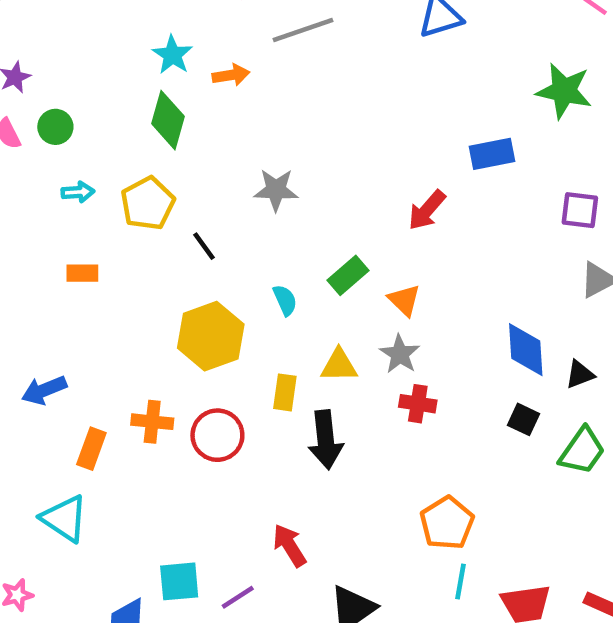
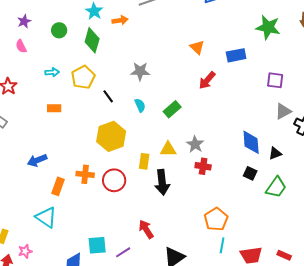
green circle: (55, 127) -> (59, 30), moved
cyan semicircle: (285, 300) -> (140, 105), moved
orange triangle: (404, 300) -> (197, 47), moved

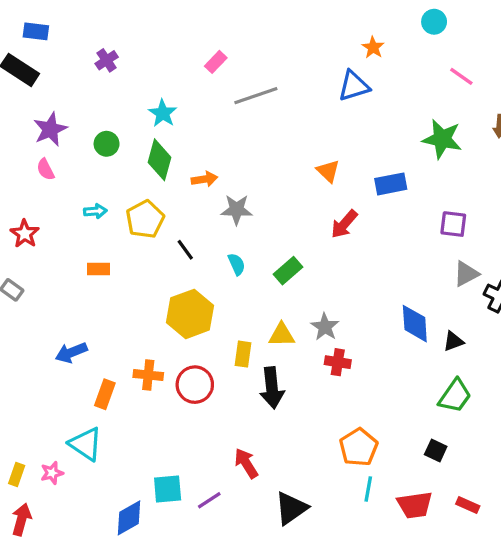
orange arrow: (120, 20) -> (204, 179), moved
purple star: (24, 21) -> (50, 129), size x1.5
black square: (250, 173) -> (436, 450), moved
pink star: (25, 251) -> (52, 473), moved

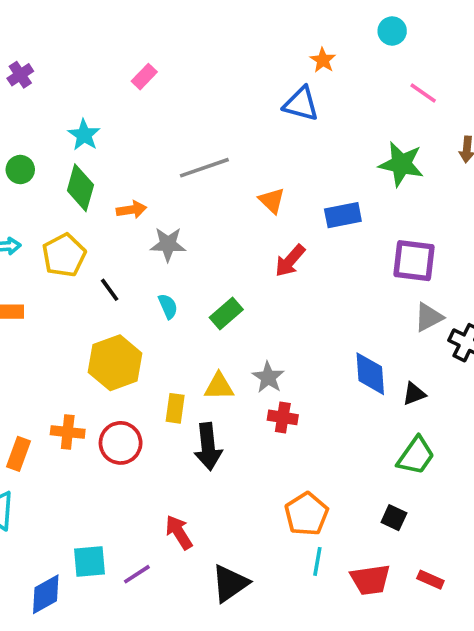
blue triangle: (354, 86) -> (301, 104), turned 32
gray line: (256, 96) -> (204, 168), moved
purple square: (453, 224) -> (414, 261), size x1.4

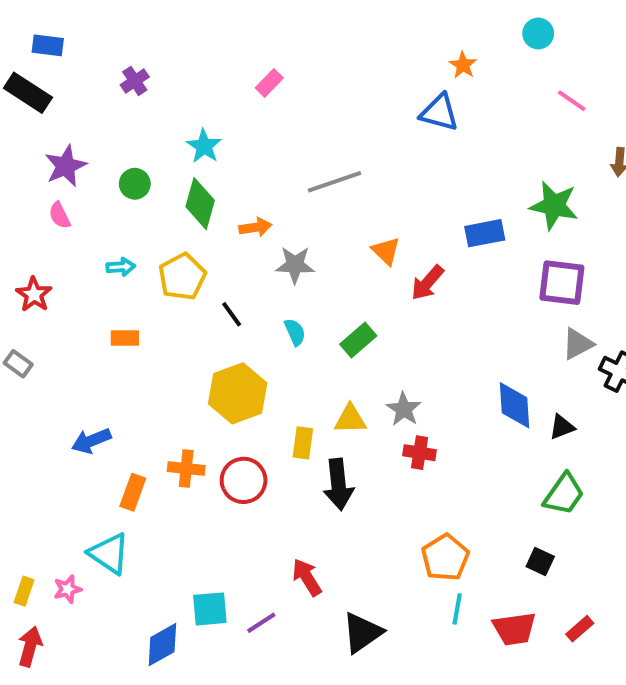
green star: (401, 164) -> (554, 206), moved
orange triangle: (272, 201) -> (386, 251), moved
red rectangle: (430, 580) -> (580, 629), turned -65

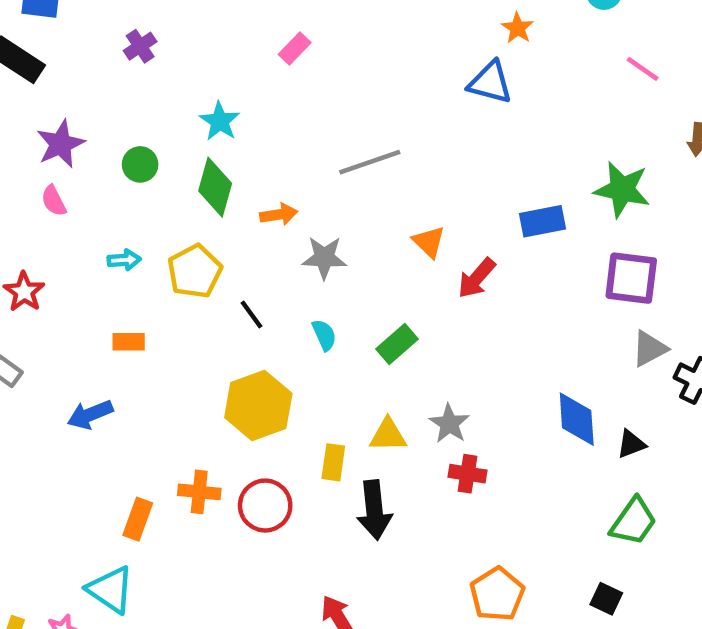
blue arrow: (91, 441) -> (90, 415), moved

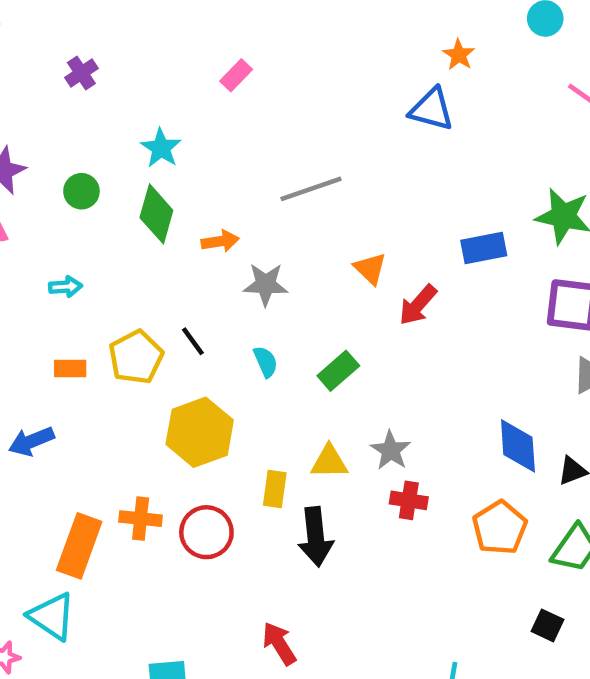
yellow pentagon: (195, 271) -> (136, 357), moved
orange rectangle: (138, 519) -> (79, 546), size x1.5
orange pentagon: (497, 594) -> (500, 528), moved

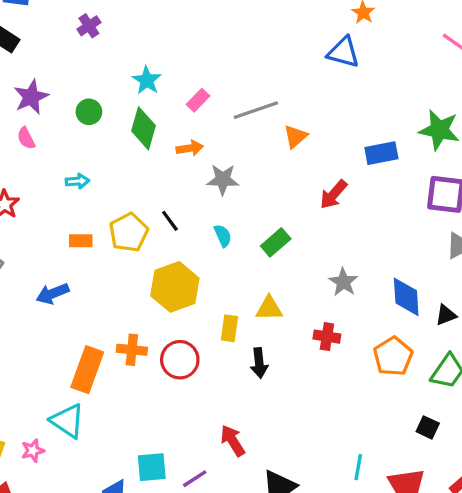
pink rectangle: (236, 75) -> (198, 100), moved
orange triangle: (370, 269) -> (296, 137), moved, turned 35
gray star: (391, 450) -> (343, 282), moved
black arrow: (316, 537) -> (259, 363), size x0.7

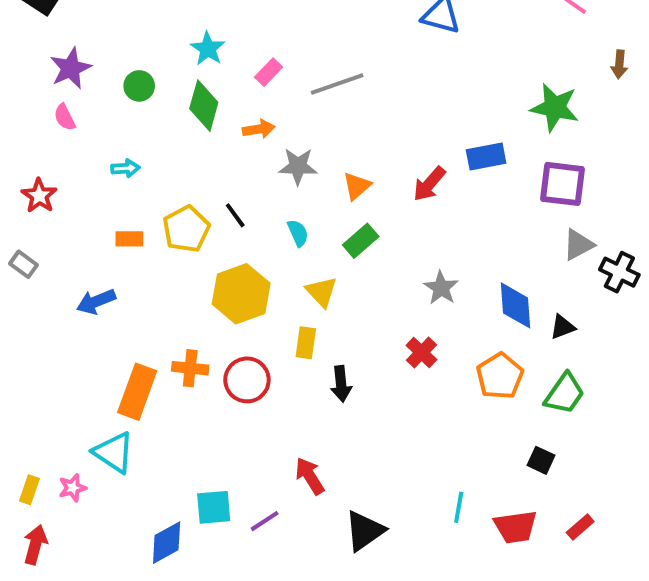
orange triangle: (296, 137) -> (357, 186), moved
blue rectangle: (381, 153) -> (486, 156), moved
yellow triangle: (269, 308) -> (321, 292), moved, turned 48
red cross: (327, 337) -> (421, 352), turned 35

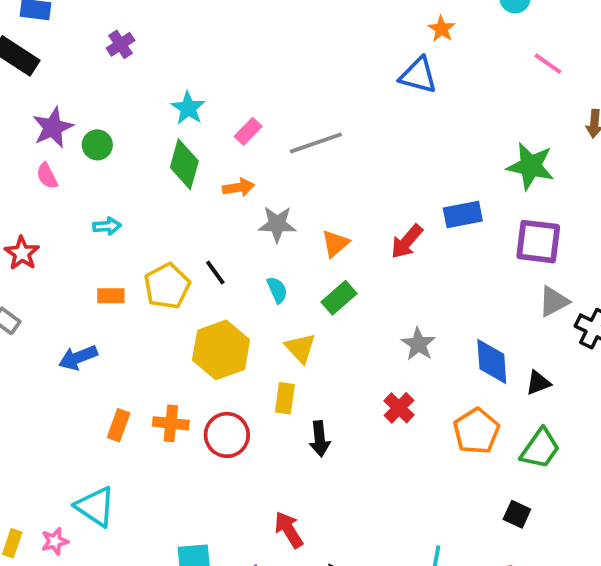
green circle: (139, 86) -> (97, 145), moved
orange rectangle: (137, 392) -> (119, 425), moved, size x0.6

